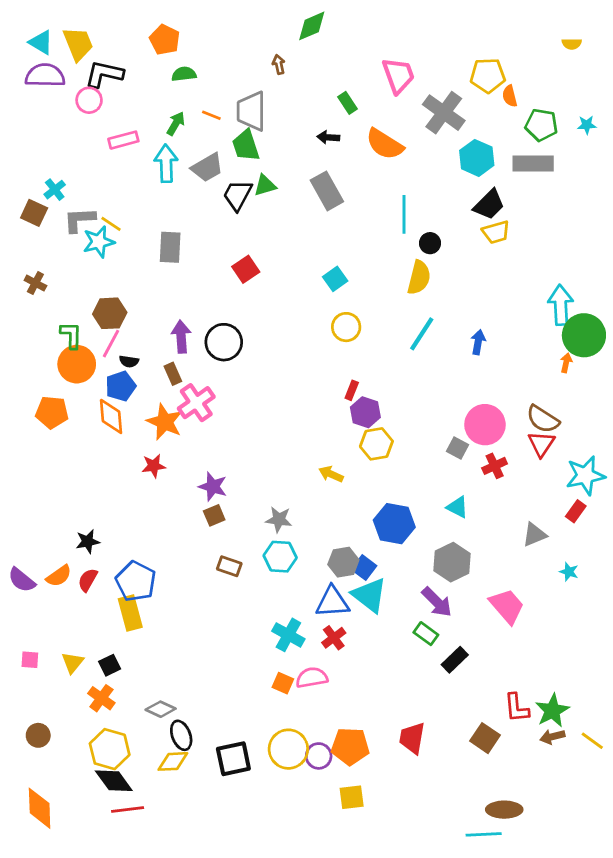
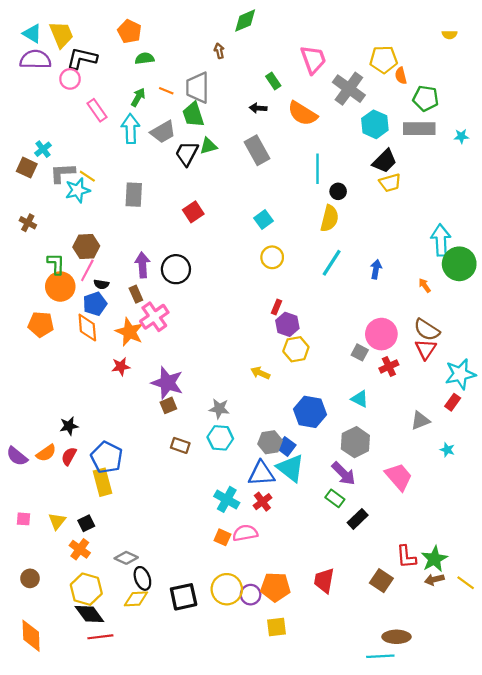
cyan star: (587, 125) -> (461, 136), moved
pink rectangle: (123, 140) -> (97, 110), turned 70
orange arrow: (566, 363) -> (425, 285), moved, turned -48
purple star: (213, 486) -> (167, 383), size x1.4

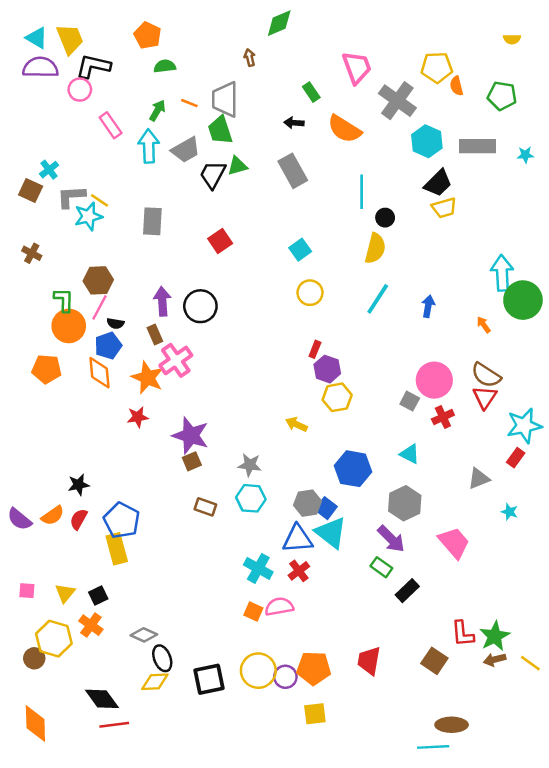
green pentagon: (426, 98) -> (502, 96), moved
yellow hexagon: (86, 589) -> (54, 639), moved

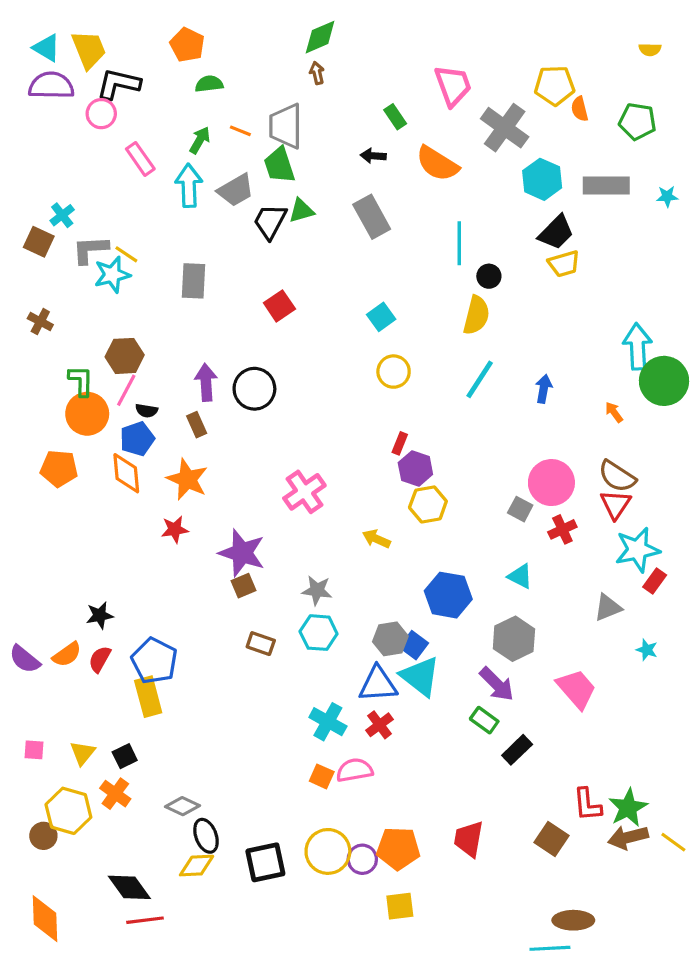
green diamond: (279, 23) -> (320, 37), moved
pink cross: (176, 360) -> (304, 492), moved
cyan star: (524, 426) -> (637, 550), moved
brown arrow: (495, 660) -> (628, 837), size x1.4

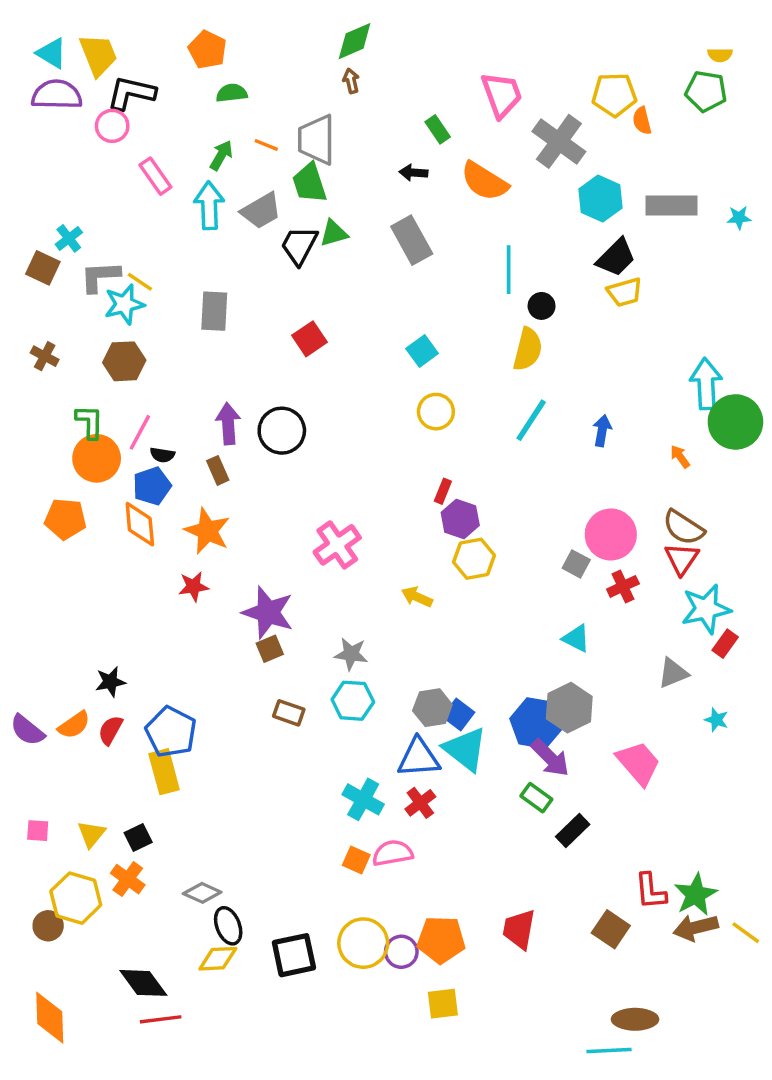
green pentagon: (637, 121) -> (706, 91), moved
brown hexagon: (125, 356) -> (124, 361), moved
blue hexagon: (448, 595) -> (536, 723), moved

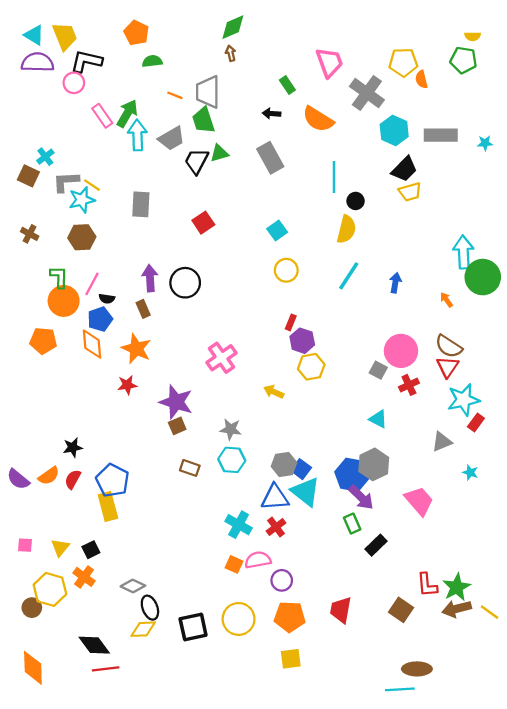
green arrow: (221, 155) -> (127, 113), moved, size x1.4
green rectangle: (536, 798) -> (352, 524), turned 30
purple circle: (401, 952) -> (282, 580), moved

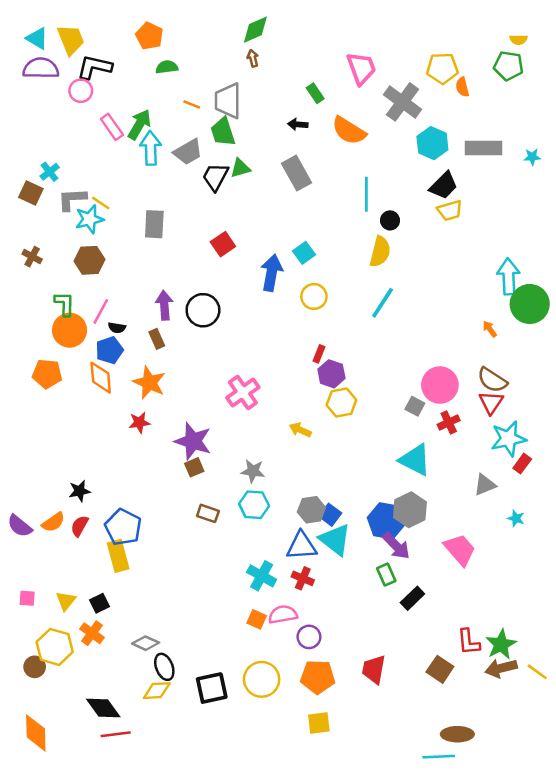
blue arrow: (395, 283) -> (272, 273), moved, size x1.6
cyan triangle: (378, 419) -> (415, 460), size x1.6
red cross: (276, 527) -> (303, 578), turned -30

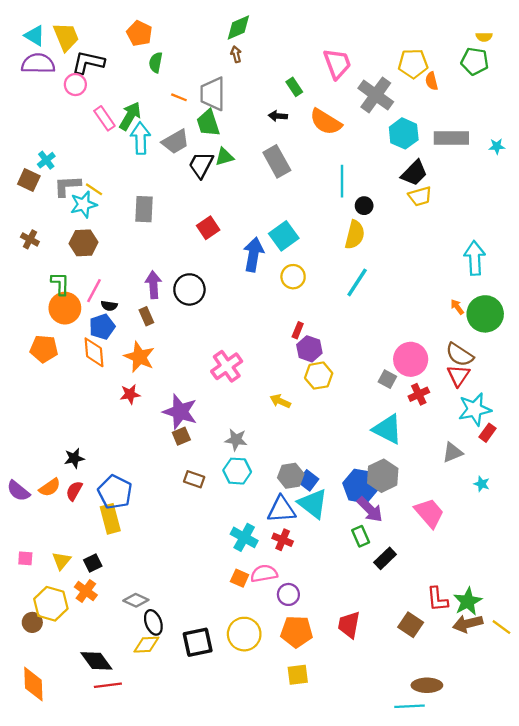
green semicircle: (167, 67) -> (156, 62), turned -72
cyan square: (304, 253) -> (284, 236), size x1.4
green circle: (530, 304) -> (485, 314), moved

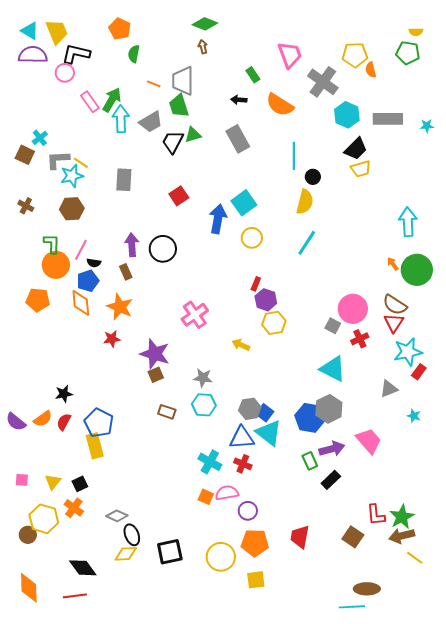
green diamond: (238, 28) -> (205, 24), turned 45
purple arrow: (370, 509) -> (332, 449), moved, turned -60
yellow line: (501, 627) -> (415, 558), moved
yellow circle: (244, 634) -> (221, 557), moved
red line: (108, 685) -> (75, 596), moved

